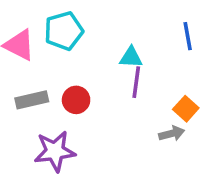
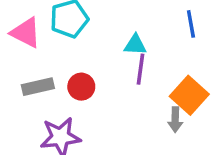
orange square: (186, 109) -> (189, 95), size x1.5
gray arrow: (172, 134) -> (175, 120), turned 105

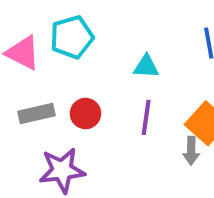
purple line: (140, 69) -> (146, 117), moved

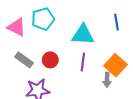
cyan triangle: (146, 67) -> (83, 35), size x1.6
gray rectangle: (37, 113) -> (24, 60), turned 48

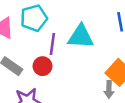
purple line: (83, 62) -> (52, 44), moved

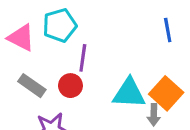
cyan triangle: (81, 37) -> (129, 93), moved

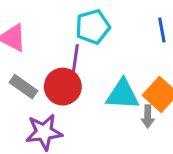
cyan pentagon: (60, 25) -> (93, 27), moved
red circle: (70, 86) -> (63, 87), size x1.5

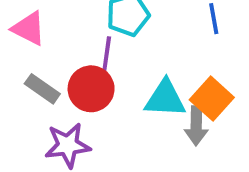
gray arrow: (148, 116) -> (196, 126), size x1.4

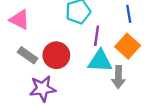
purple line: (107, 54) -> (97, 36), moved
orange square: (212, 99) -> (128, 46), moved

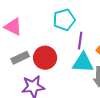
gray rectangle: (28, 55) -> (20, 58), turned -60

